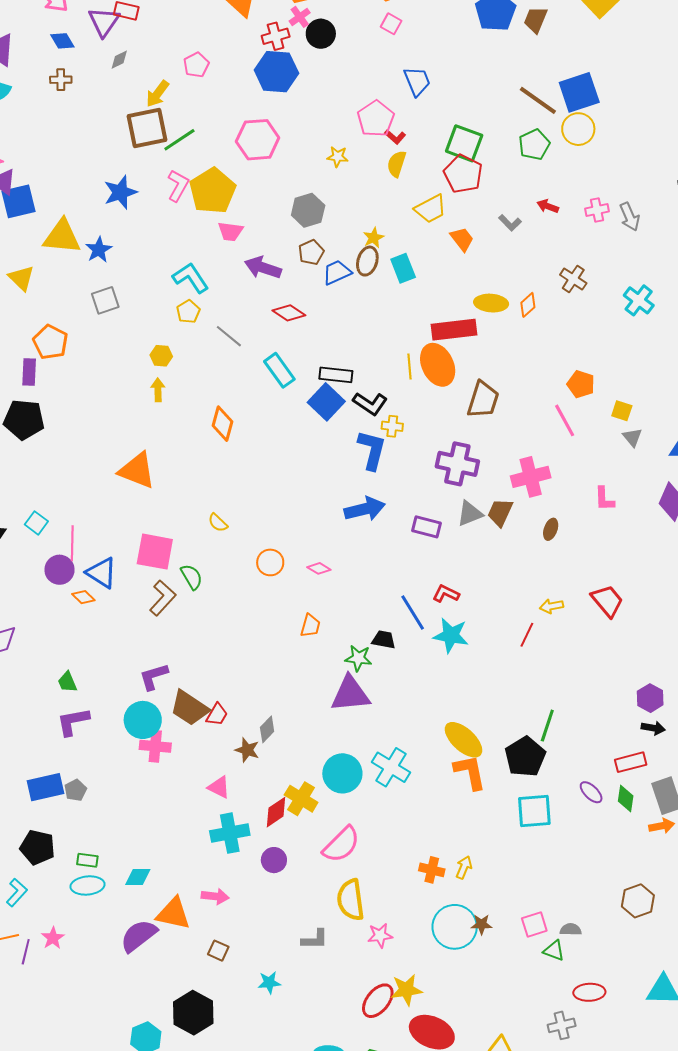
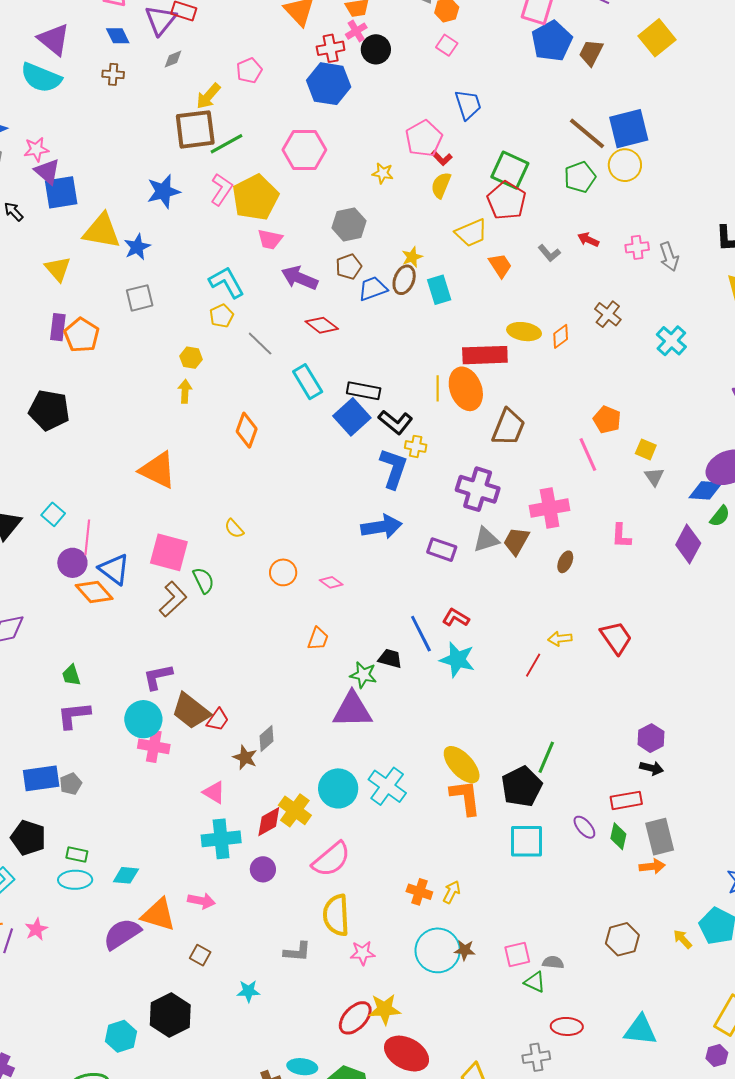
purple rectangle: (29, 372) -> (58, 327), moved
orange diamond: (83, 597) -> (94, 592), size x1.6

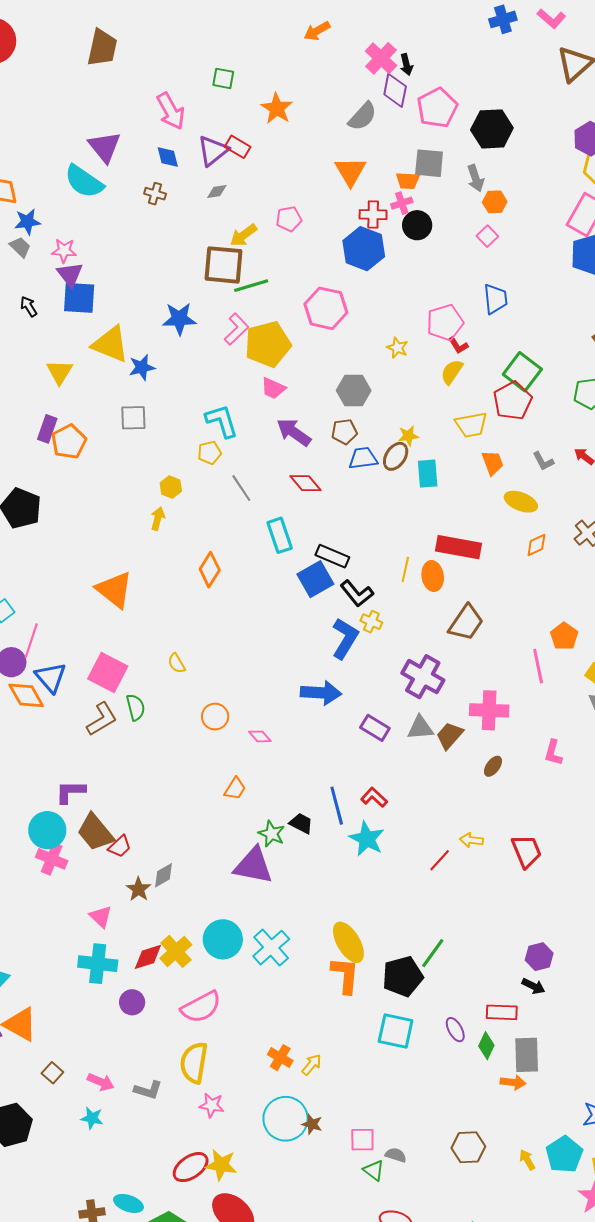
yellow ellipse: (524, 332) -> (521, 502), moved
orange ellipse: (466, 389) -> (433, 576), size x0.7
pink arrow: (201, 901) -> (101, 1082), moved

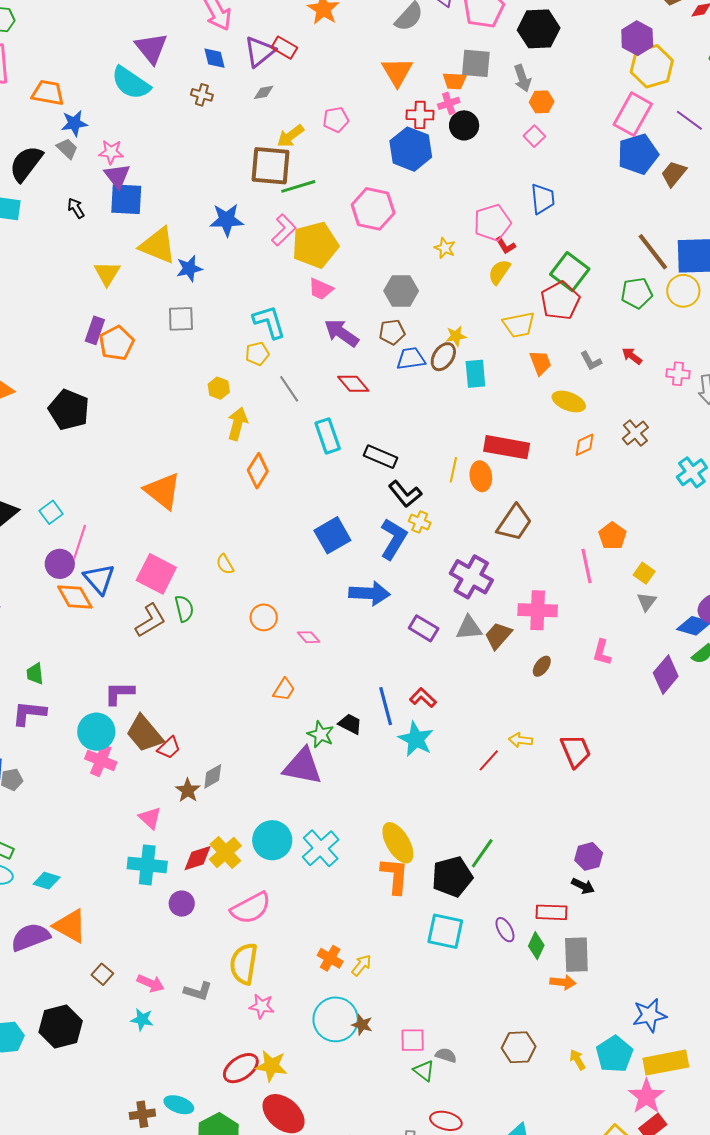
yellow arrow: (158, 519) -> (237, 424), moved, size x1.4
blue square: (315, 579) -> (332, 535), moved

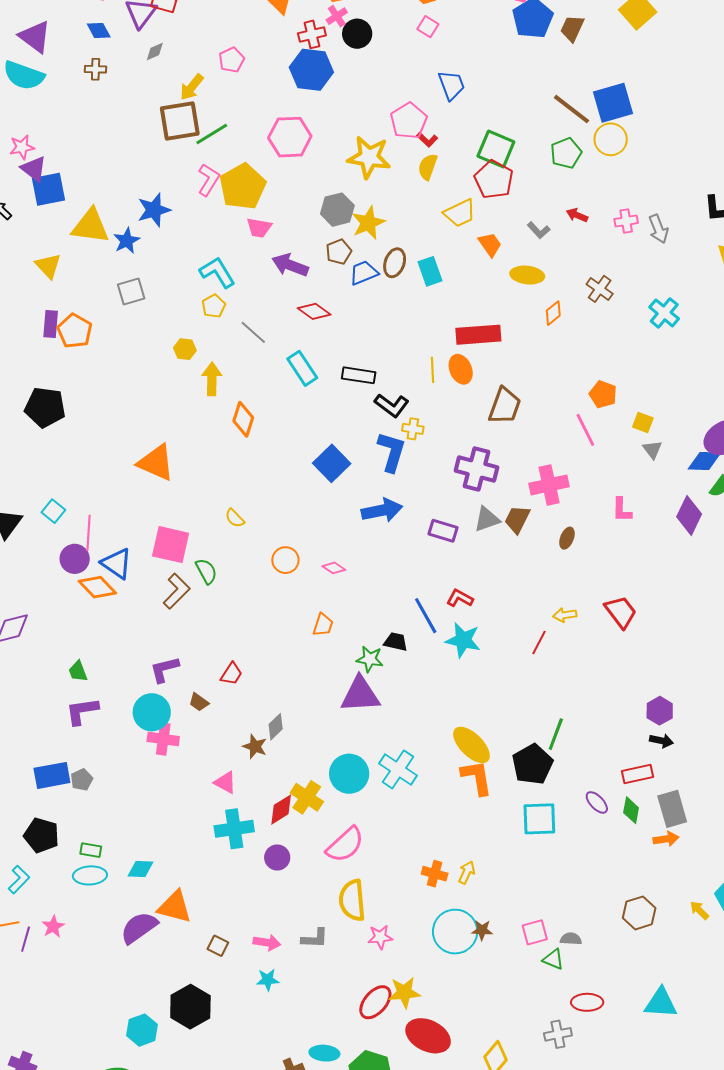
blue star: (227, 220) -> (154, 210), moved
yellow star: (445, 248) -> (369, 157), size x2.0
yellow star: (456, 336) -> (368, 223), moved, size x1.6
brown trapezoid: (144, 734) -> (199, 702), size x0.5
red trapezoid: (169, 748) -> (231, 674), moved

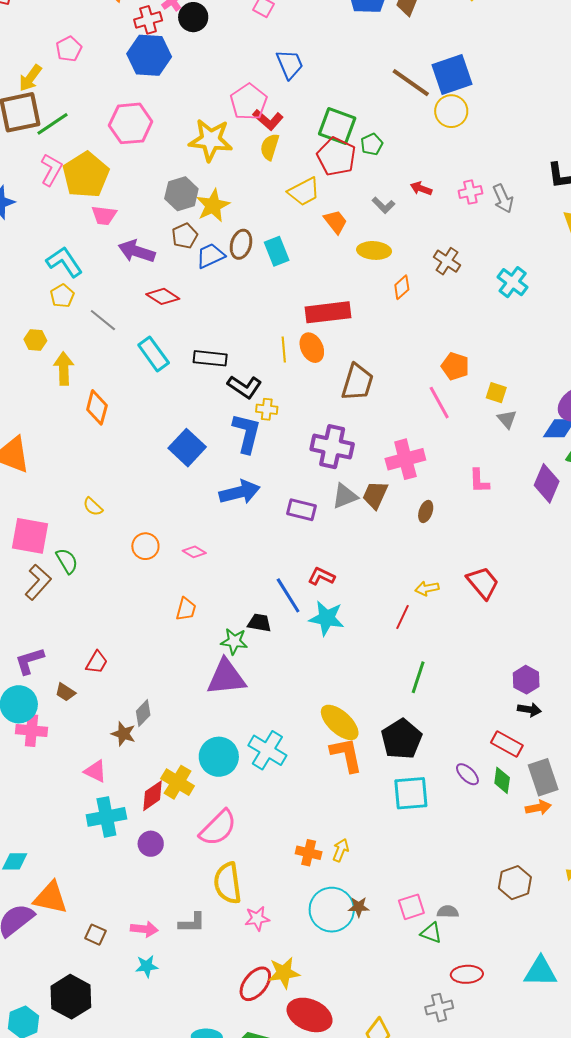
red L-shape: (427, 140) -> (268, 120), size x1.4
green pentagon: (566, 153) -> (372, 144), moved, size x0.7
green line: (556, 734) -> (418, 677), moved
red rectangle: (638, 774) -> (507, 744), turned 44

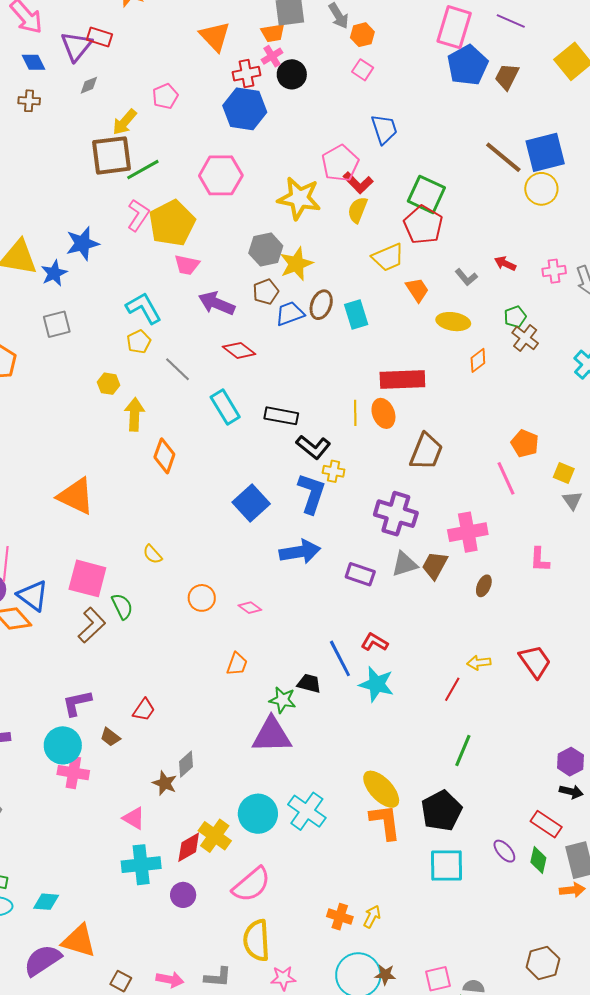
green pentagon: (372, 144) -> (515, 317), moved

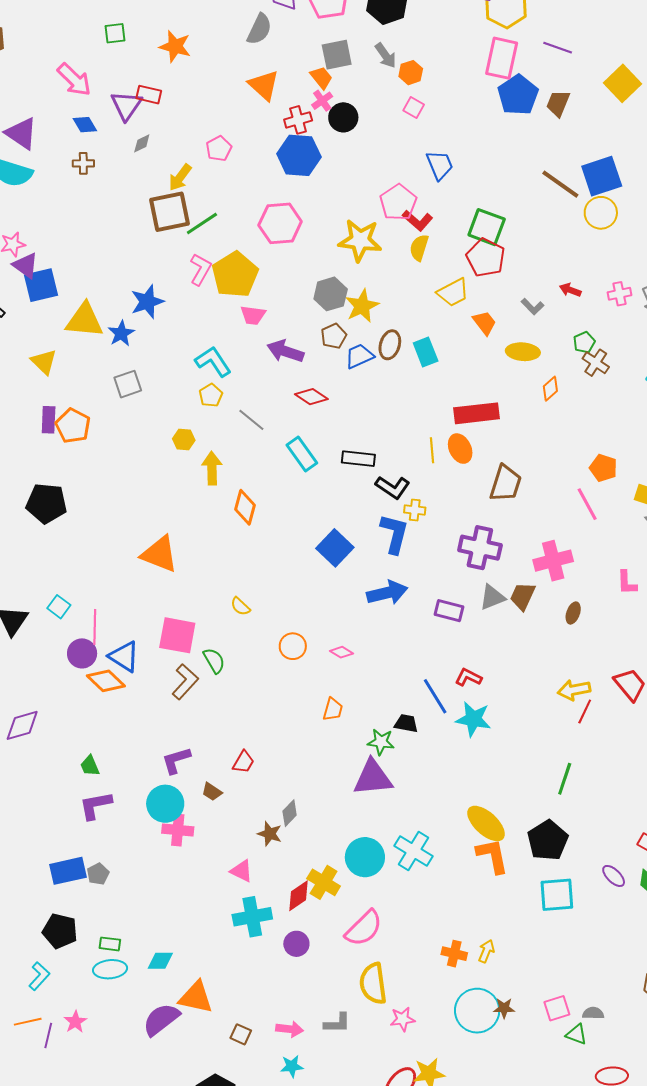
orange trapezoid: (273, 33) -> (321, 77), turned -115
yellow arrow: (479, 663) -> (574, 690), size x1.4
red line: (452, 689) -> (585, 711), moved

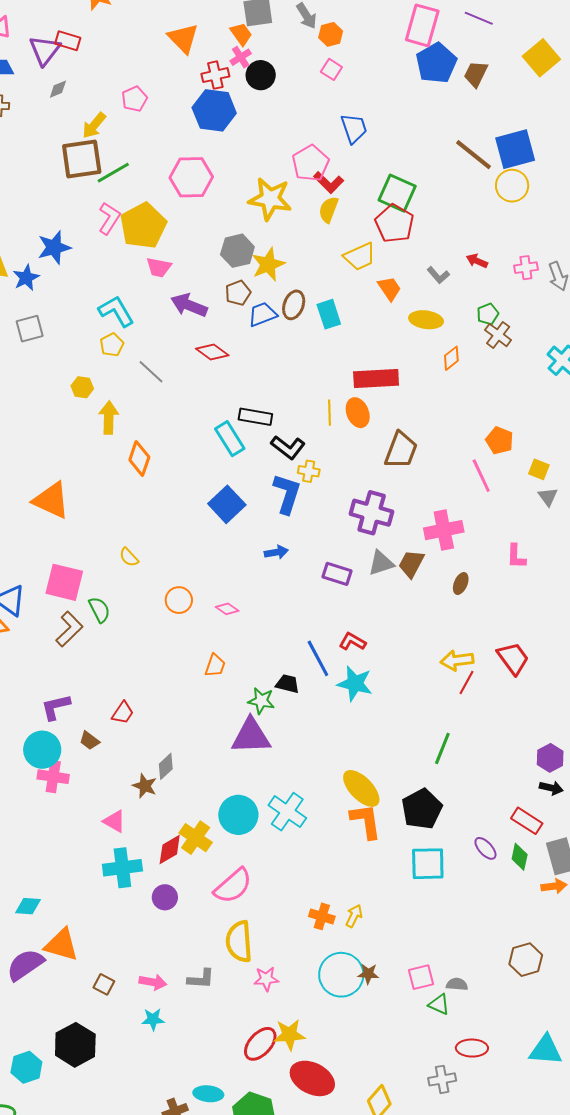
cyan rectangle: (302, 454) -> (230, 439), moved
blue arrow: (387, 593) -> (276, 552), size x0.6

